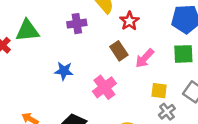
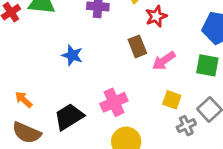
pink cross: (104, 87) -> (114, 102), moved
gray cross: (167, 112) -> (186, 126), moved

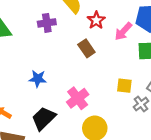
blue star: (72, 55) -> (38, 79), moved
pink arrow: (164, 61) -> (123, 31), moved

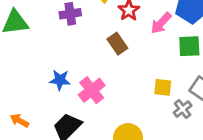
pink cross: (78, 98) -> (92, 90), moved

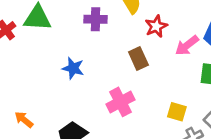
blue star: (60, 80) -> (73, 68), moved
pink cross: (92, 90) -> (121, 102), moved

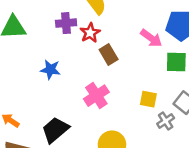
red star: (156, 26) -> (90, 33), moved
pink arrow: (187, 45) -> (151, 38), turned -100

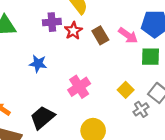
brown rectangle: (109, 55) -> (100, 35), moved
yellow square: (148, 99) -> (126, 90), turned 35

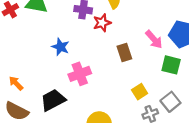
brown rectangle: (100, 35) -> (124, 52), moved
pink cross: (79, 87) -> (80, 74), moved

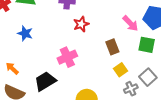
red star: (102, 23) -> (81, 24), moved
blue star: (60, 47) -> (25, 33), moved
brown rectangle: (124, 52) -> (112, 47), moved

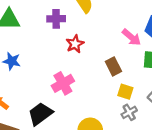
yellow square: (120, 70) -> (125, 92), turned -32
gray cross: (131, 89) -> (129, 112), moved

